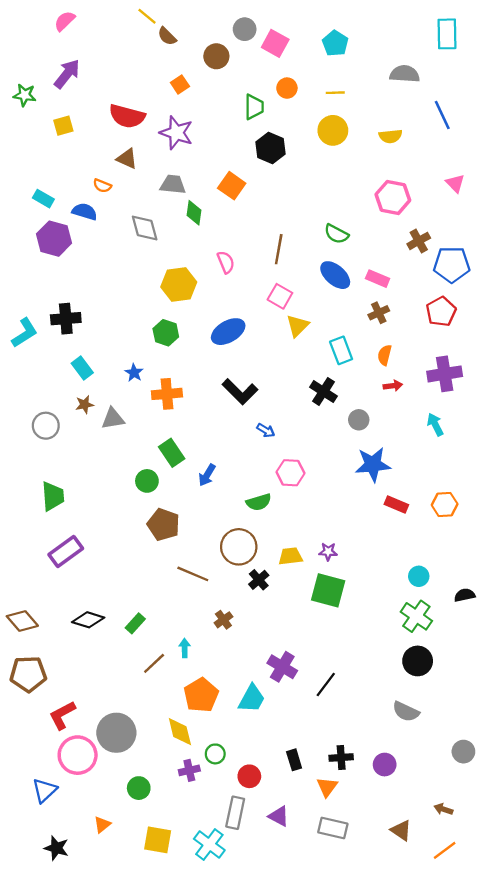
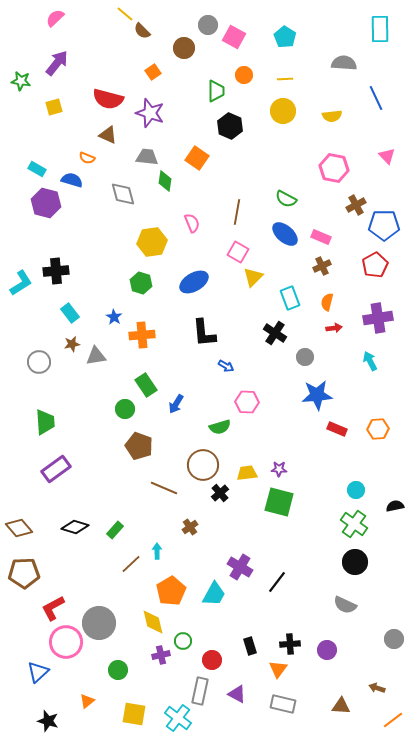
black L-shape: (240, 392) -> (204, 333), turned 40
brown triangle: (401, 830) -> (341, 706), turned -30
orange line: (445, 850) -> (393, 720), moved

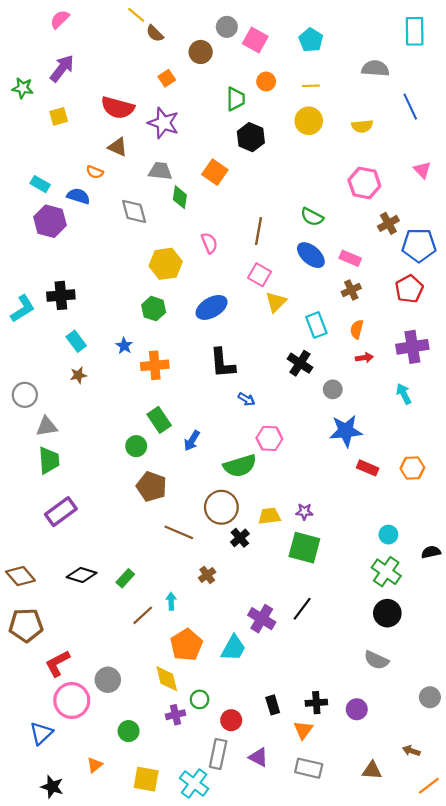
gray triangle: (96, 356) -> (47, 426), moved
gray circle: (39, 362) -> (25, 395), moved
green semicircle: (220, 427) -> (240, 466), size x1.4
black line: (277, 582) -> (302, 609), moved
gray circle: (99, 623) -> (108, 680), size x0.7

